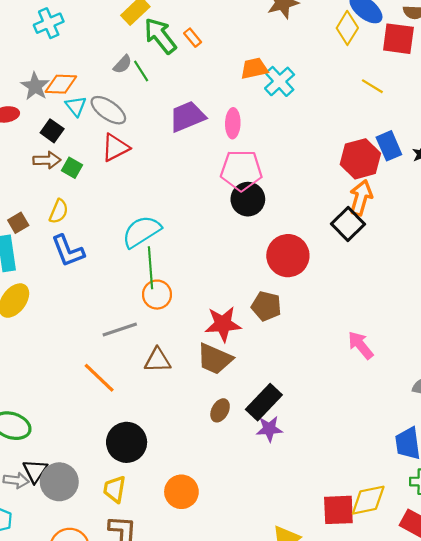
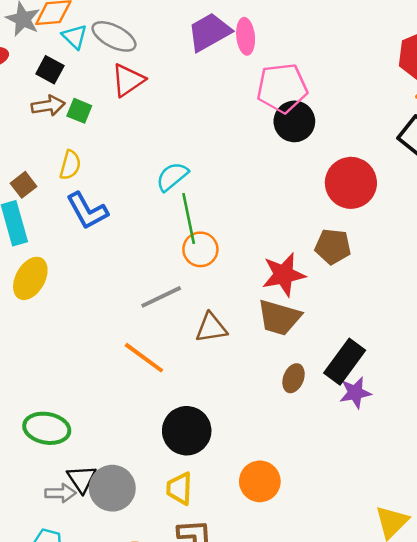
pink ellipse: (233, 123) -> (246, 36), moved
cyan semicircle: (141, 232) -> (172, 177), size x0.7

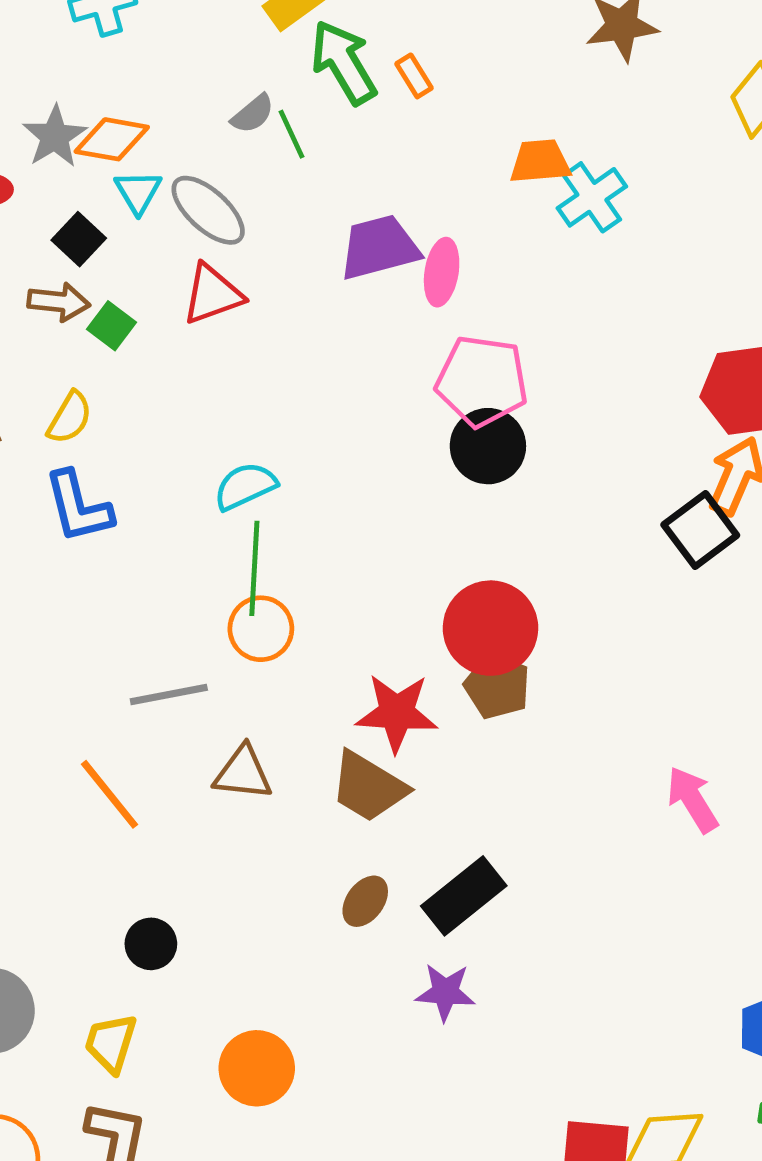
red circle: (351, 183) -> (490, 628), moved
purple star: (355, 393) -> (445, 992), moved
black circle: (187, 431) -> (151, 944), size x0.6

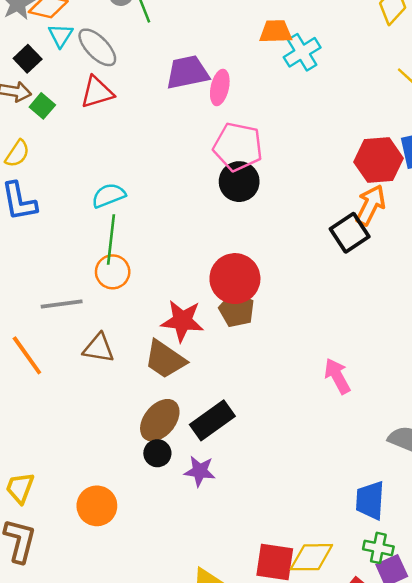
brown ellipse: (365, 901) -> (160, 420), size x1.6
black circle: (151, 944) -> (157, 453), moved

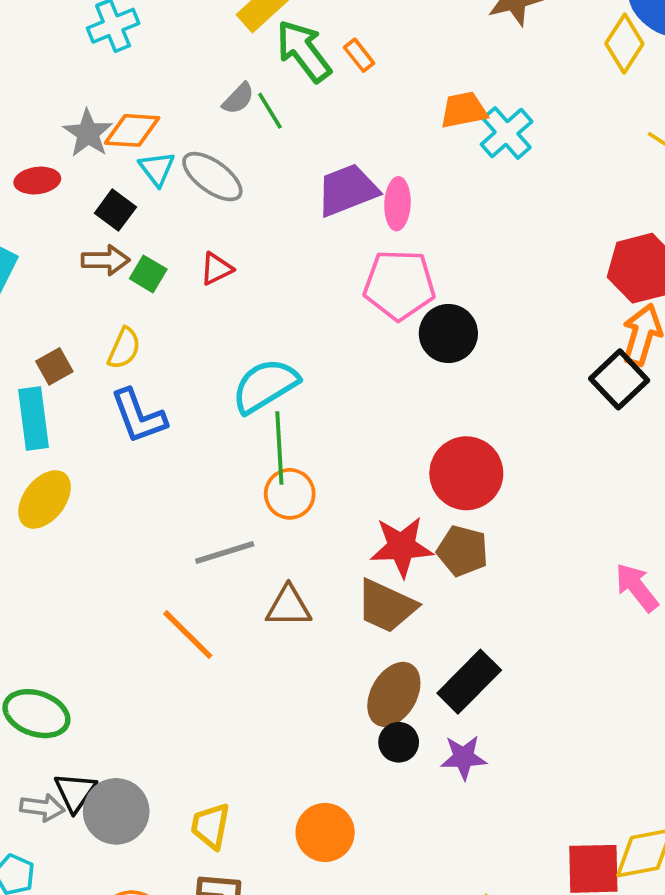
red triangle: (97, 92) -> (216, 269), moved, size x0.7
pink pentagon: (238, 147) -> (399, 285), moved
cyan semicircle: (109, 195) -> (265, 386), size x1.4
brown pentagon: (237, 310) -> (463, 551), moved

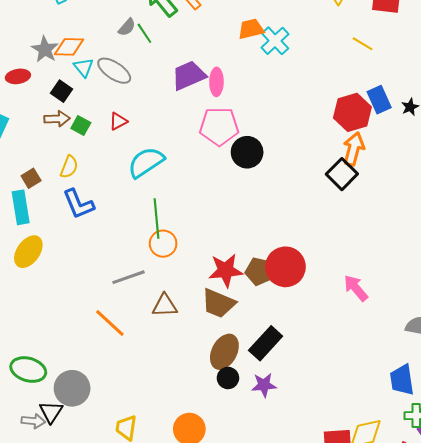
cyan semicircle: (265, 386) -> (146, 162), moved
red circle: (466, 473) -> (285, 267), moved
gray circle: (116, 811) -> (72, 388), moved

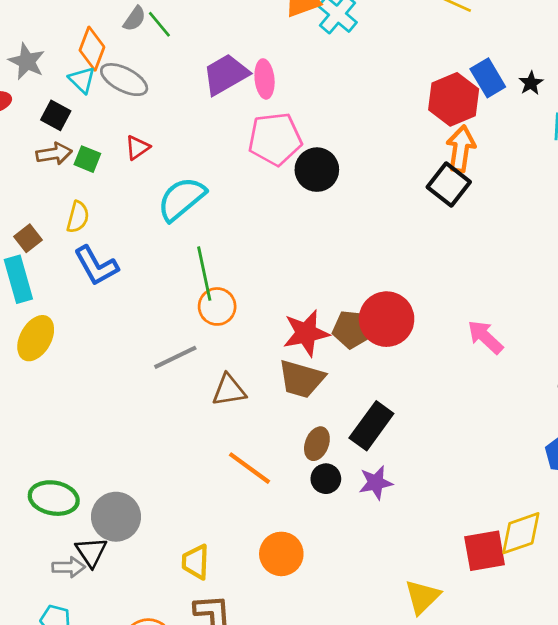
orange diamond: (69, 47) -> (92, 49), moved, turned -64
orange line: (110, 323) -> (249, 468), moved
brown ellipse: (224, 352) -> (317, 444), size x0.7

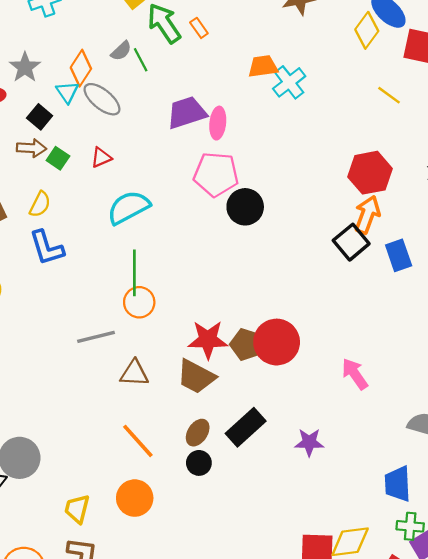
blue rectangle: (488, 78) -> (399, 255), moved
purple star: (376, 483) -> (309, 442), moved
orange circle: (281, 554) -> (135, 498), moved

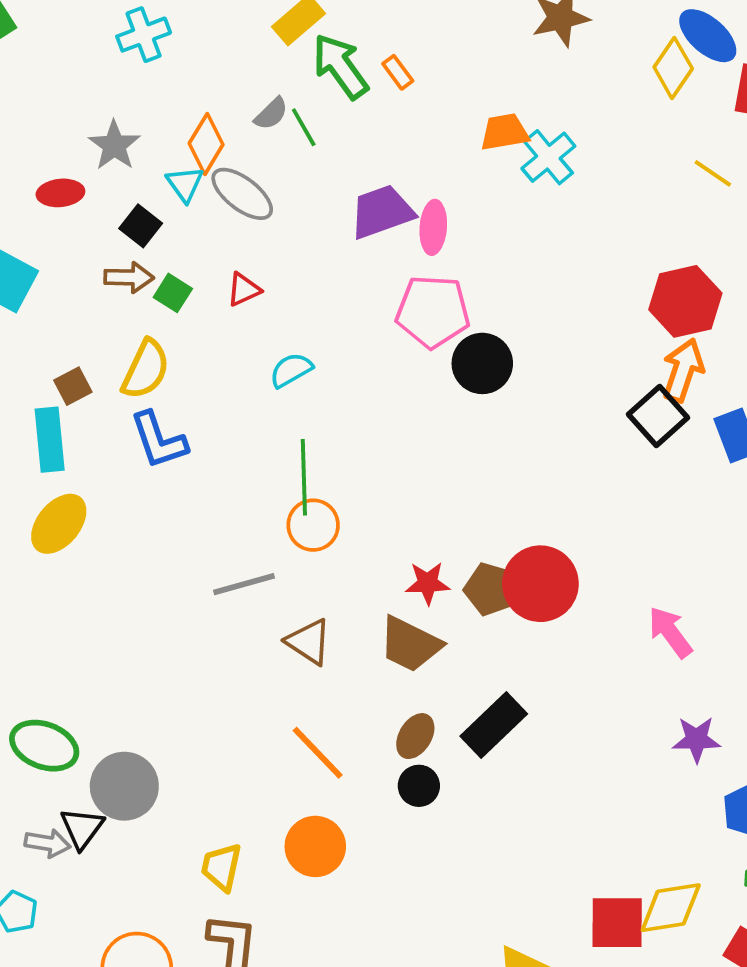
yellow semicircle: (40, 204) -> (146, 369), size x1.4
cyan semicircle: (129, 207) -> (291, 370), size x0.6
red star: (208, 340) -> (428, 583), size x0.7
brown triangle: (134, 373) -> (309, 642), turned 32
purple star: (309, 442) -> (696, 739), moved

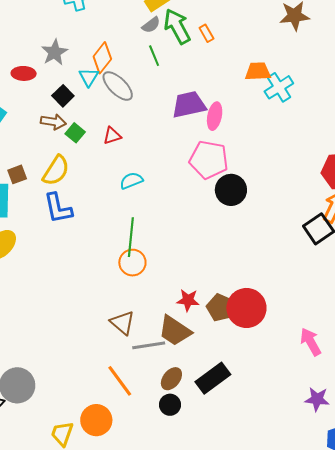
gray semicircle: (271, 114) -> (151, 25), moved
gray line: (244, 584) -> (149, 345), moved
orange circle: (315, 846) -> (96, 420), moved

